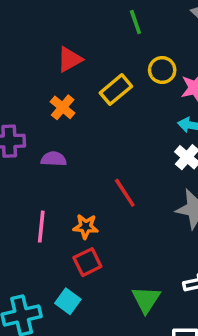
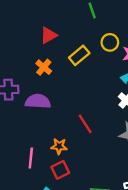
purple semicircle: (54, 159) -> (38, 101), size x1.5
pink line: (41, 227) -> (31, 158), moved

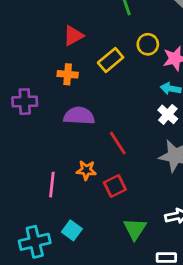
orange cross: (44, 67) -> (68, 74), turned -35
purple semicircle: (38, 101) -> (79, 116), moved
red square: (60, 170) -> (115, 186), moved

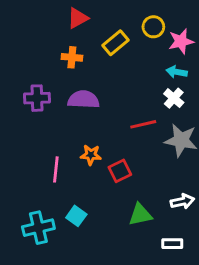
purple cross: (25, 102) -> (37, 98), moved
red line: (118, 143) -> (143, 124), moved, turned -70
green triangle: (135, 229) -> (140, 215), turned 45

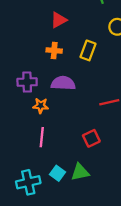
yellow rectangle: (116, 43) -> (88, 50), moved, turned -30
orange star: (91, 155) -> (41, 106), moved
green triangle: (140, 215) -> (80, 172), moved

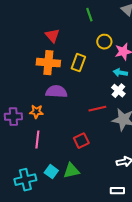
red triangle: (59, 20) -> (52, 36), turned -42
orange cross: (54, 50) -> (48, 63), size x1.6
purple cross: (27, 82) -> (13, 117), moved

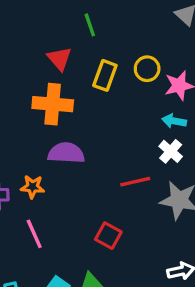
green line: (89, 15) -> (90, 25), moved
yellow rectangle: (78, 63) -> (105, 75), moved
pink line: (37, 140) -> (34, 234), turned -30
red square: (81, 141) -> (108, 236), turned -35

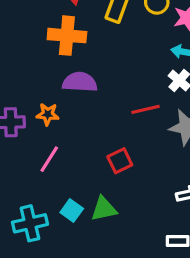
pink line: (34, 234) -> (49, 159), turned 56
red square: (108, 236) -> (120, 161), turned 35

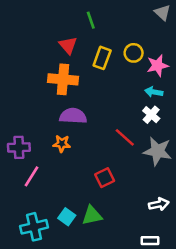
red line: (146, 109) -> (125, 137), turned 55
orange star: (48, 114) -> (62, 144), moved
pink line: (49, 159) -> (31, 176), moved

